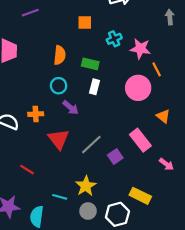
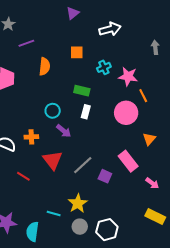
orange semicircle: (60, 55) -> (45, 66), moved
orange triangle: (163, 116) -> (149, 139), turned 32
purple square: (115, 157) -> (105, 176), turned -32
red line: (27, 170) -> (23, 176), moved
yellow rectangle: (140, 196) -> (155, 216), moved

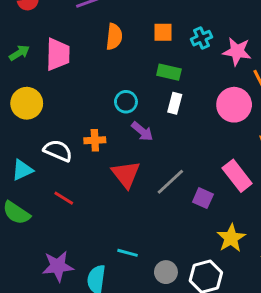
orange square: (77, 52) -> (163, 32), moved
red line: (23, 176) -> (64, 198), moved
yellow star: (78, 203) -> (231, 238), moved

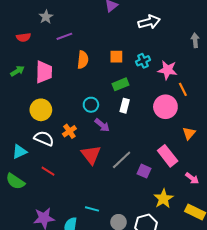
green rectangle: (169, 72) -> (121, 84), turned -35
yellow circle: (27, 103) -> (41, 110), moved
orange cross: (95, 140) -> (69, 131), turned -32

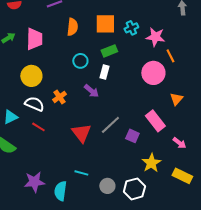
orange square: (116, 57) -> (105, 24), size x1.5
cyan circle: (91, 105) -> (80, 61), moved
white rectangle: (125, 106) -> (104, 72), moved
red triangle: (91, 155) -> (81, 133), moved
red line: (48, 171) -> (38, 127), moved

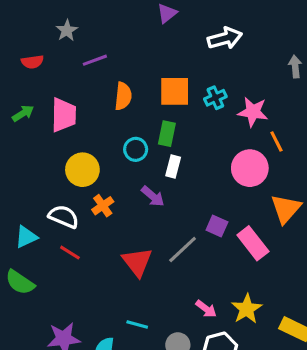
green rectangle: (109, 51) -> (167, 134), moved, turned -56
yellow circle: (31, 76) -> (82, 170), moved
orange triangle: (176, 99) -> (286, 209), size x1.5
purple square: (132, 136) -> (217, 226), moved
pink arrow: (179, 143) -> (206, 309), moved

